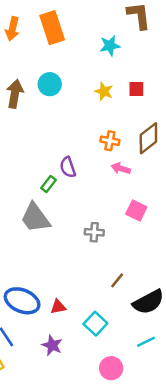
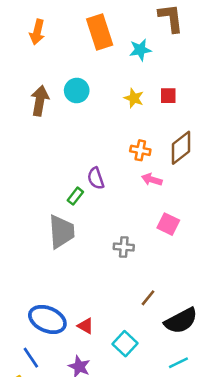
orange rectangle: (52, 28) -> (100, 32), moved
gray trapezoid: (35, 218) -> (61, 232), turned -148
red triangle: (58, 307) -> (86, 326), turned 42

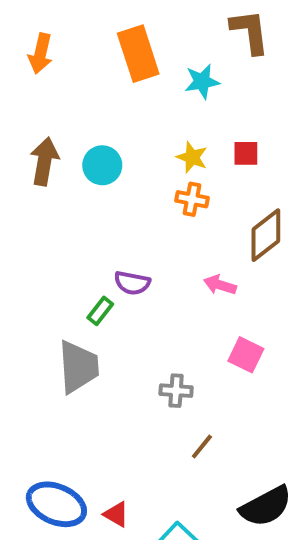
cyan circle: (77, 91) -> (102, 165), moved
orange cross: (140, 150) -> (192, 199), moved
purple semicircle: (96, 178) -> (132, 283), turned -60
brown line: (148, 298) -> (202, 446), moved

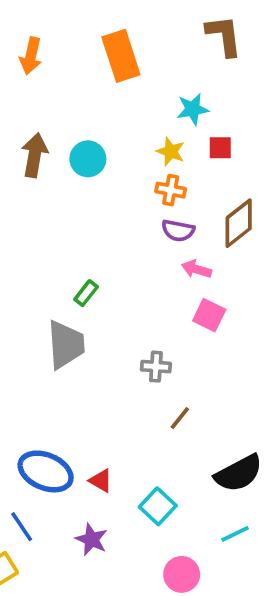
cyan star: (202, 82) -> (193, 109), moved
purple semicircle: (132, 283) -> (178, 231), moved
pink square: (246, 355) -> (209, 315), moved

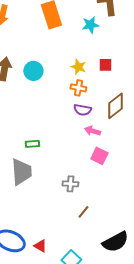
cyan star: (193, 109) -> (90, 25), moved
green rectangle: (86, 293) -> (32, 144), turned 48

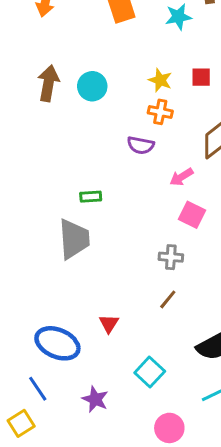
purple semicircle: (82, 110) -> (141, 145), moved
pink arrow: (92, 131) -> (181, 177), turned -49
gray cross: (70, 184) -> (171, 257), moved
red triangle: (40, 246) -> (109, 324), moved, turned 32

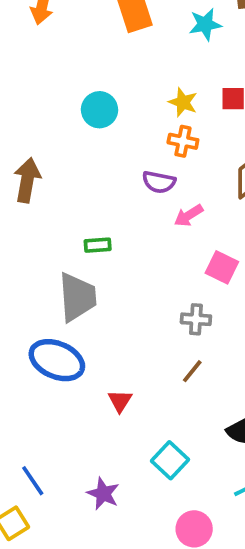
brown arrow: (48, 83) -> (27, 180), moved
pink arrow: (181, 177) -> (189, 215), moved
blue ellipse: (57, 343) -> (57, 360), moved

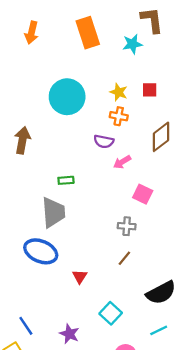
cyan circle: (100, 110) -> (67, 97), size x1.6

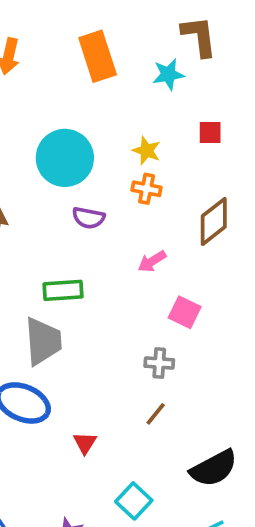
red square: (150, 90) -> (210, 132), moved
purple semicircle: (104, 141) -> (88, 218), moved
green rectangle: (66, 180) -> (63, 290), size x1.5

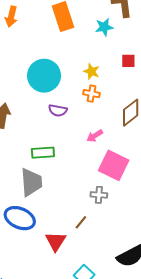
pink square: (185, 312) -> (114, 165), size x1.6
brown line: (156, 414) -> (81, 222), moved
red triangle: (85, 443) -> (56, 241), size x1.5

